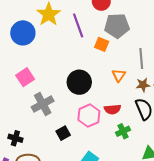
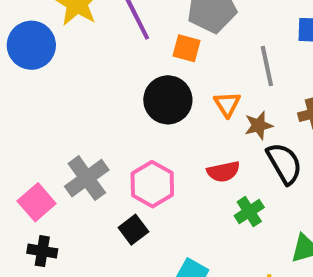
pink square: (25, 77) -> (37, 202), moved
black circle: (79, 82) -> (168, 100), moved
brown star: (143, 85) -> (259, 125), moved
pink hexagon: (89, 116) -> (152, 184), moved

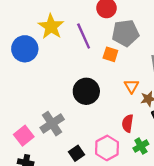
black circle: (168, 100) -> (86, 91), moved
red semicircle: (223, 172) -> (128, 123), turned 108
pink hexagon: (152, 184) -> (107, 148), moved

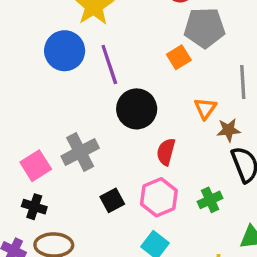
purple line: (84, 36) -> (109, 65), moved
blue circle: (25, 49) -> (65, 51), moved
orange square: (110, 54) -> (179, 57), turned 35
red semicircle: (128, 123) -> (166, 152), moved

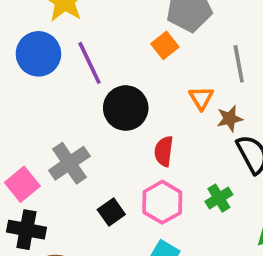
black cross: (34, 207) -> (26, 230), size x1.4

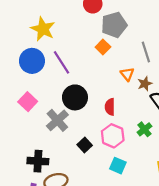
black circle: (126, 108) -> (75, 97), moved
pink square: (22, 184) -> (28, 102), moved

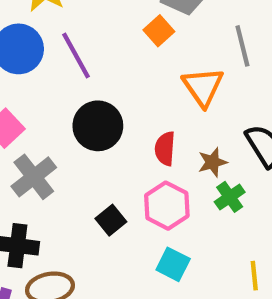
orange triangle: (127, 74) -> (203, 87), size x1.5
brown star: (145, 84) -> (212, 162), moved
gray cross: (57, 120) -> (34, 177), moved

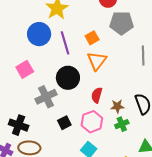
orange square: (159, 31) -> (92, 38), moved
orange triangle: (203, 87) -> (97, 61), moved
gray cross: (34, 177) -> (46, 97), moved

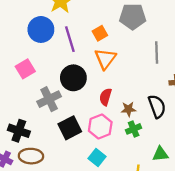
black square: (64, 123) -> (70, 128), size x1.5

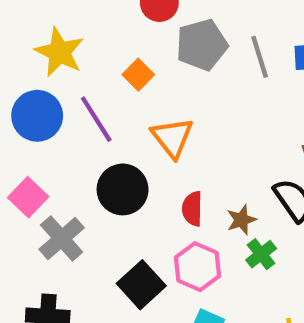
orange square: (100, 33) -> (138, 75), moved
gray line: (157, 52) -> (260, 57), moved
gray cross: (49, 99) -> (62, 239), moved

